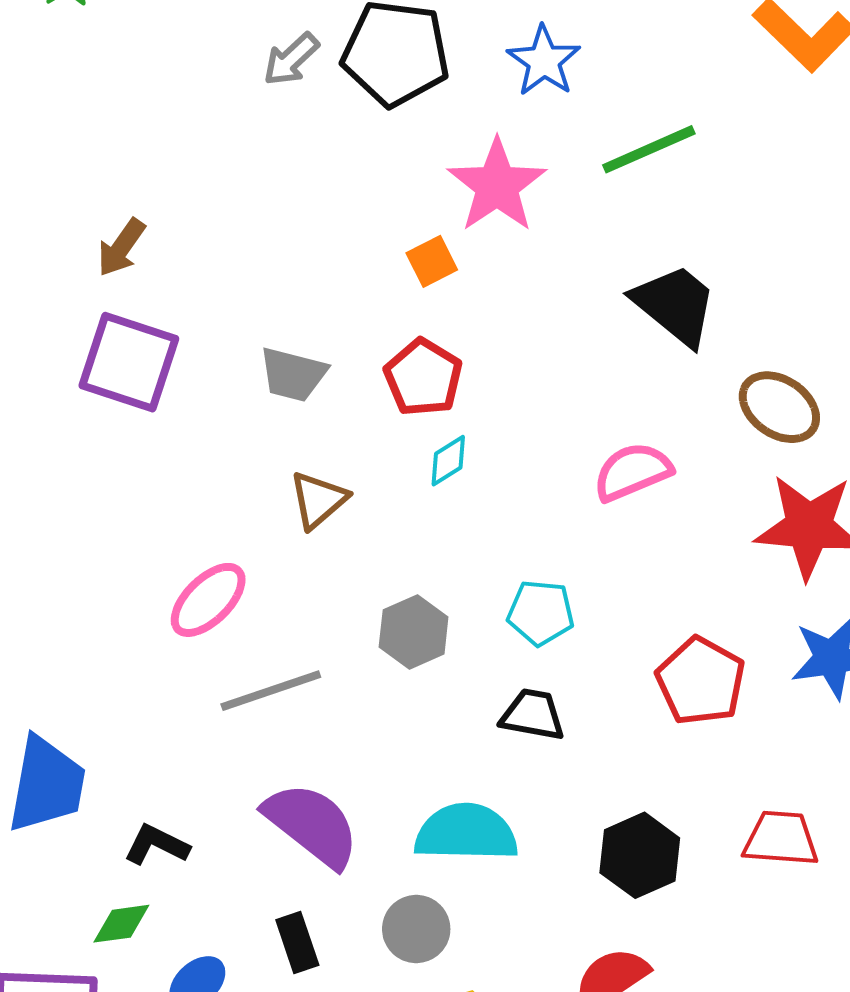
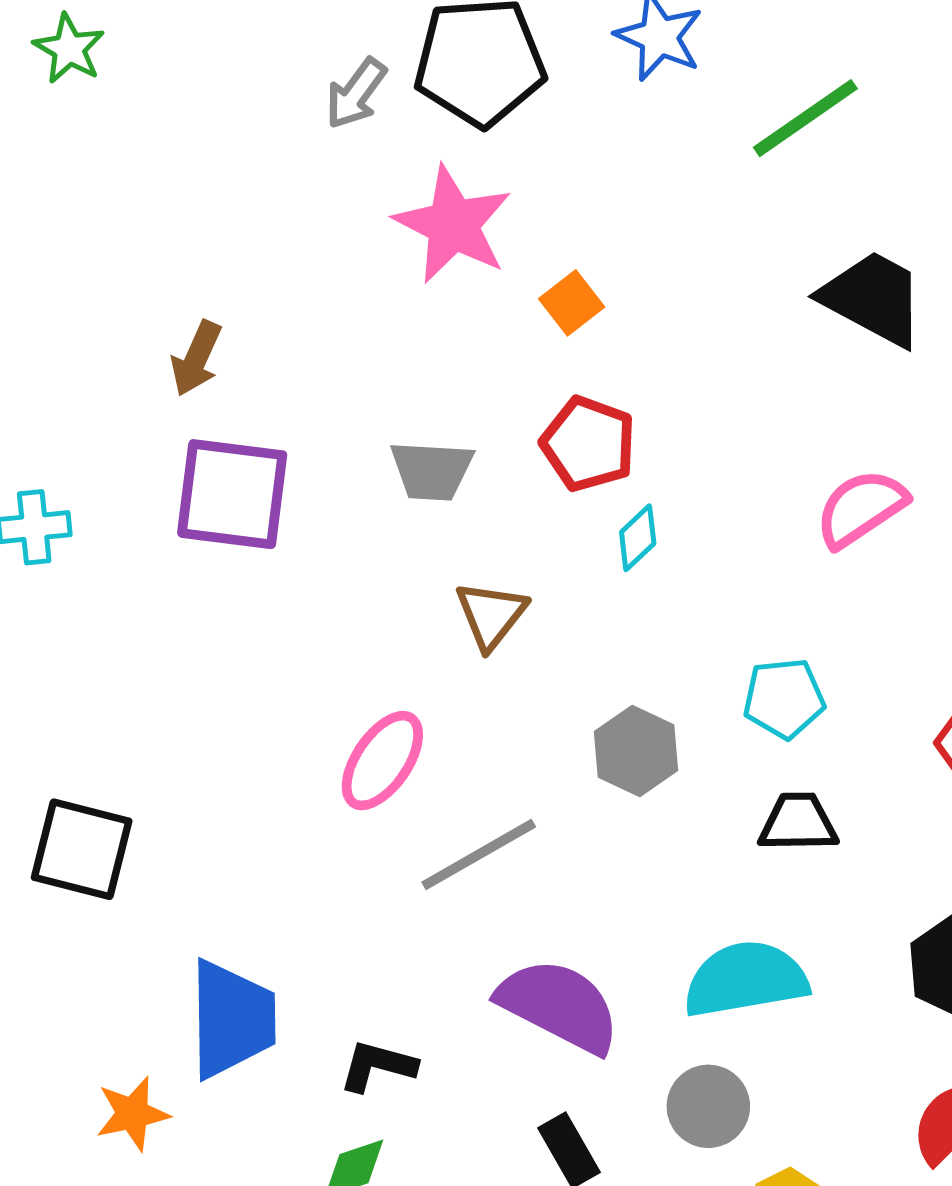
pink star: (497, 186) -> (453, 225), moved

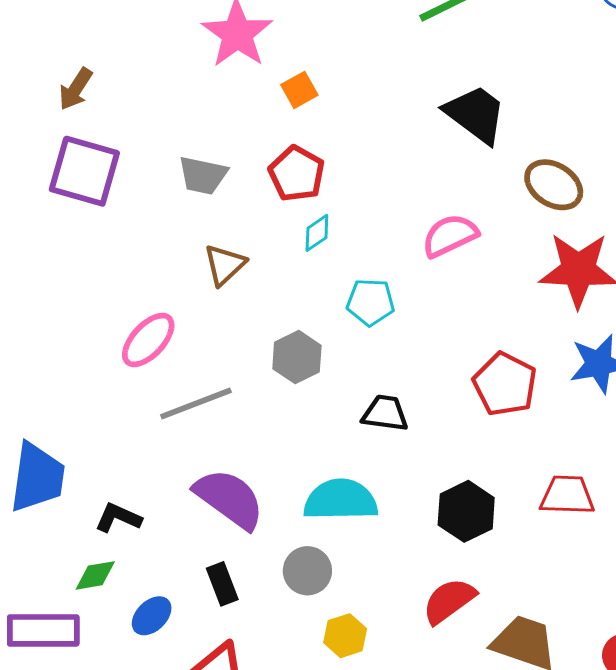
cyan pentagon: (784, 698) -> (371, 302), moved

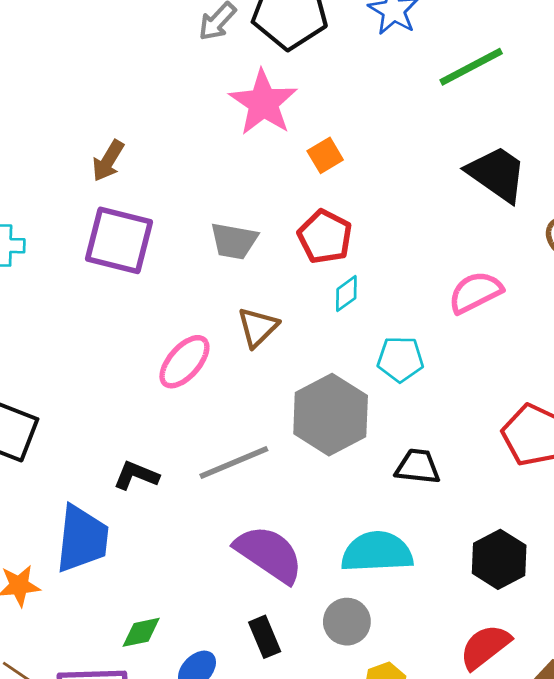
pink ellipse: (148, 340) -> (184, 362), moved
gray hexagon: (297, 357) -> (331, 415), size x1.6
black L-shape: (118, 518) -> (136, 475), moved

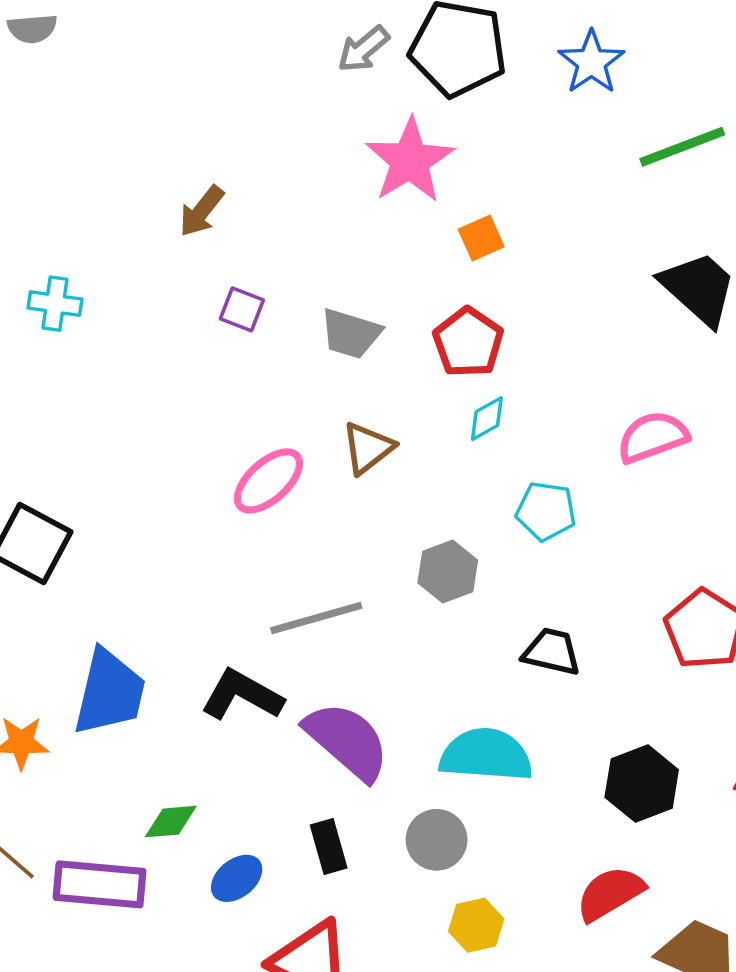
purple square: (119, 240) -> (242, 309), moved, size x0.5
gray hexagon: (331, 415) -> (448, 572), size x0.6
black L-shape: (136, 475) -> (242, 695), moved, size x1.4

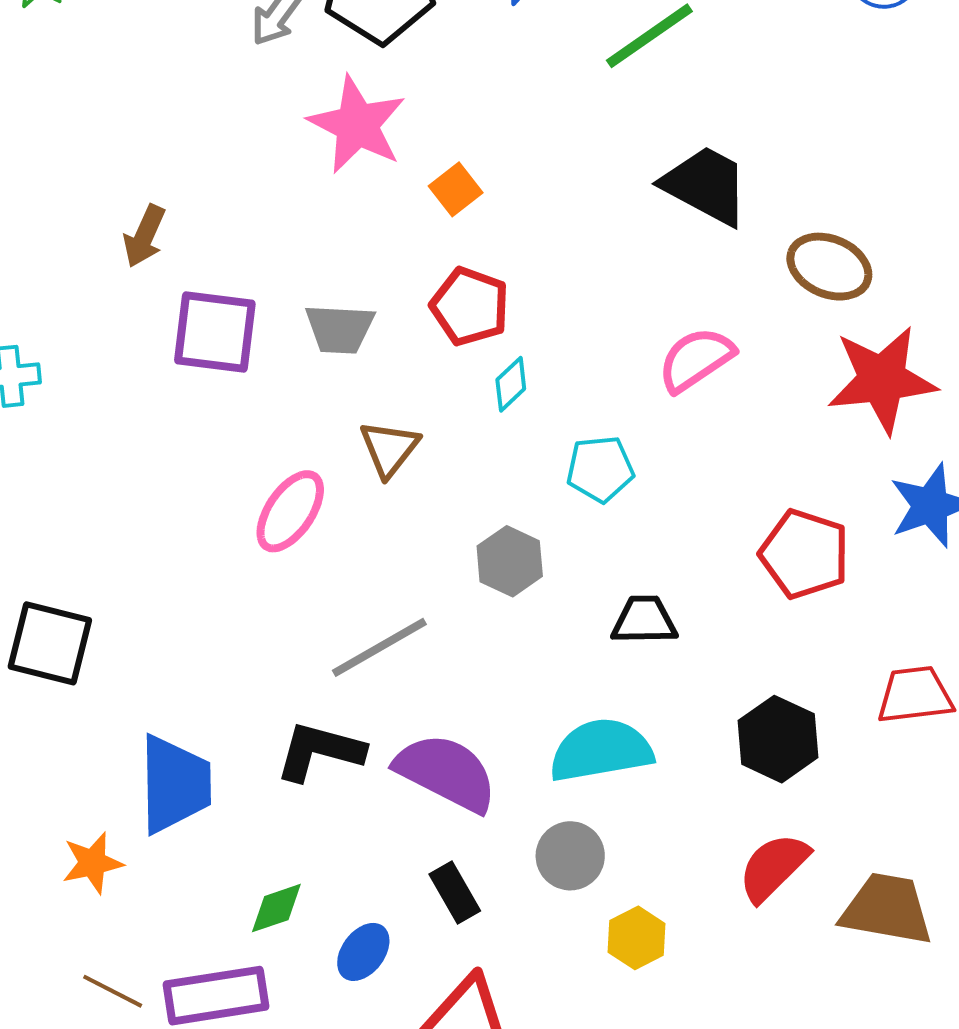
purple square: (242, 309) -> (215, 332), size x1.8

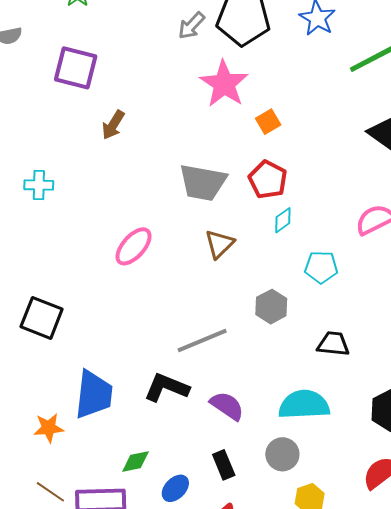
gray trapezoid: (340, 329) -> (203, 182), size x1.4
purple square: (215, 332) -> (76, 68), moved
pink ellipse: (290, 511) -> (134, 246), moved
purple semicircle: (446, 773) -> (227, 406), size x0.7

